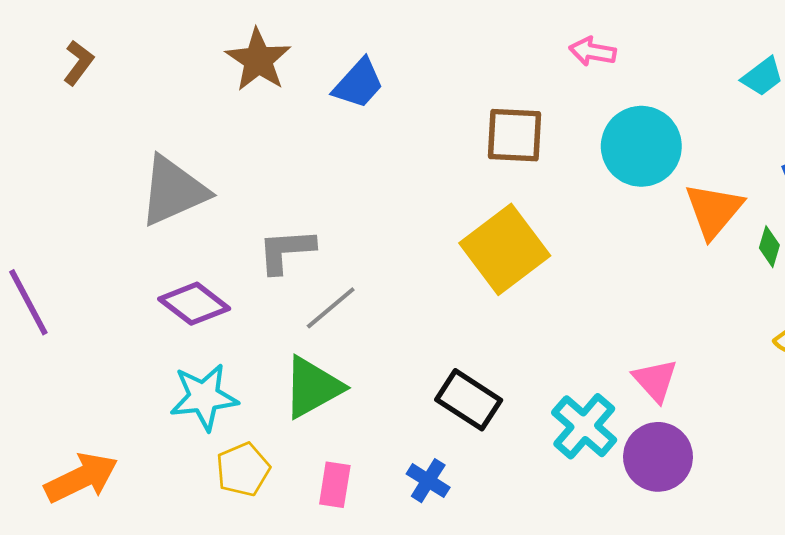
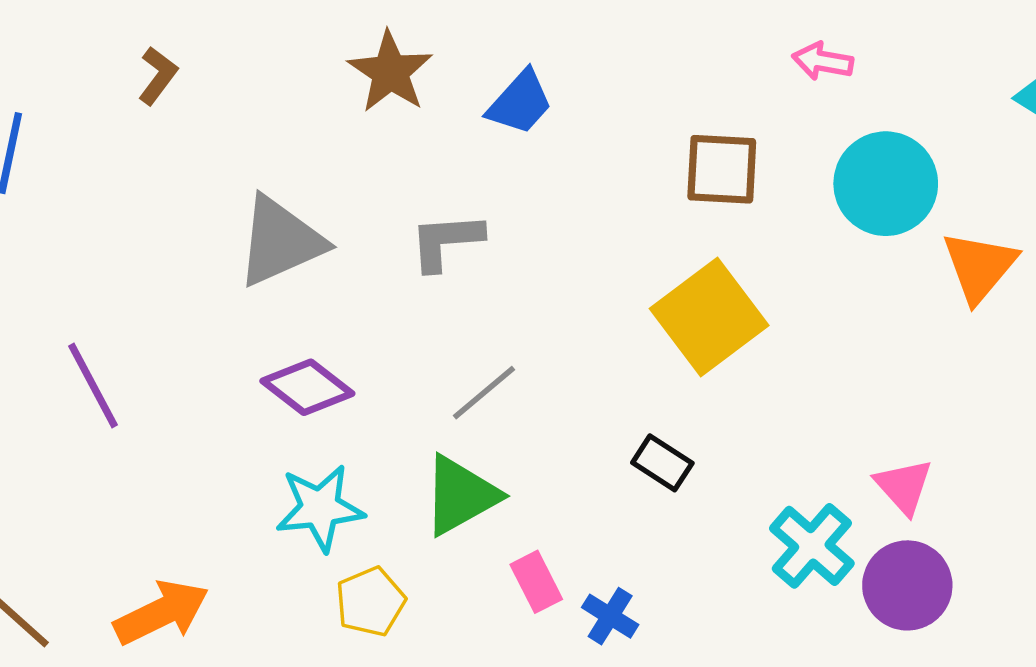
gray L-shape: (286, 251) -> (446, 241), moved
black rectangle: (469, 400) -> (662, 463), moved, size x0.7
pink rectangle: (335, 485) -> (536, 582), moved, turned -36

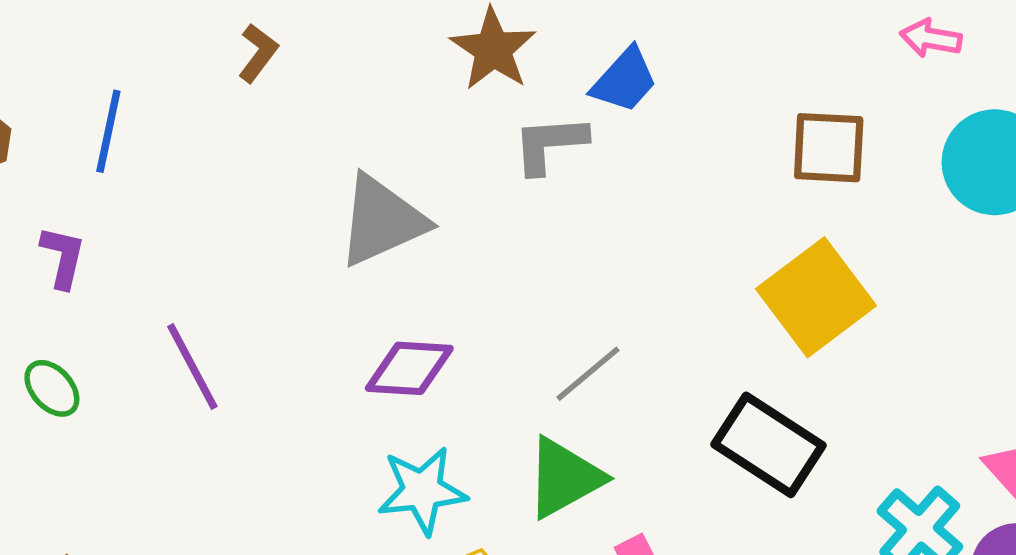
gray L-shape: (446, 241) -> (550, 144), moved
purple diamond: (307, 387) -> (409, 368), turned -34
black rectangle: (662, 463) -> (769, 445), size x1.8

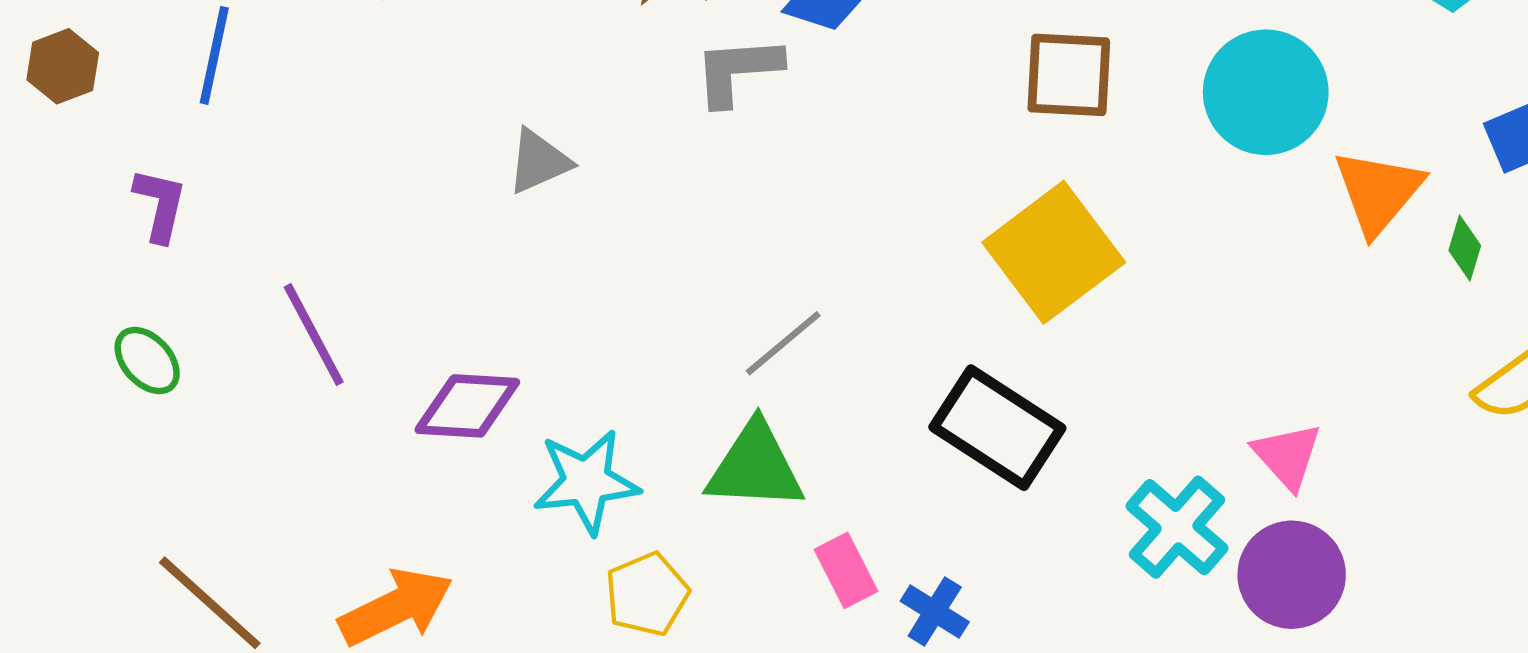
gray triangle: (382, 221) -> (539, 161), size x0.6
purple diamond: (409, 368) -> (467, 406), moved
green triangle: (564, 478) -> (755, 467), turned 32

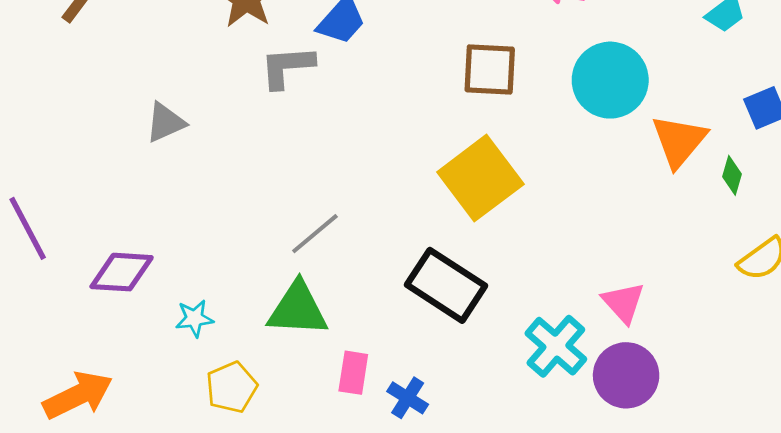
cyan star: (586, 482) -> (194, 318), size x0.6
pink rectangle: (846, 570) -> (353, 373), turned 36

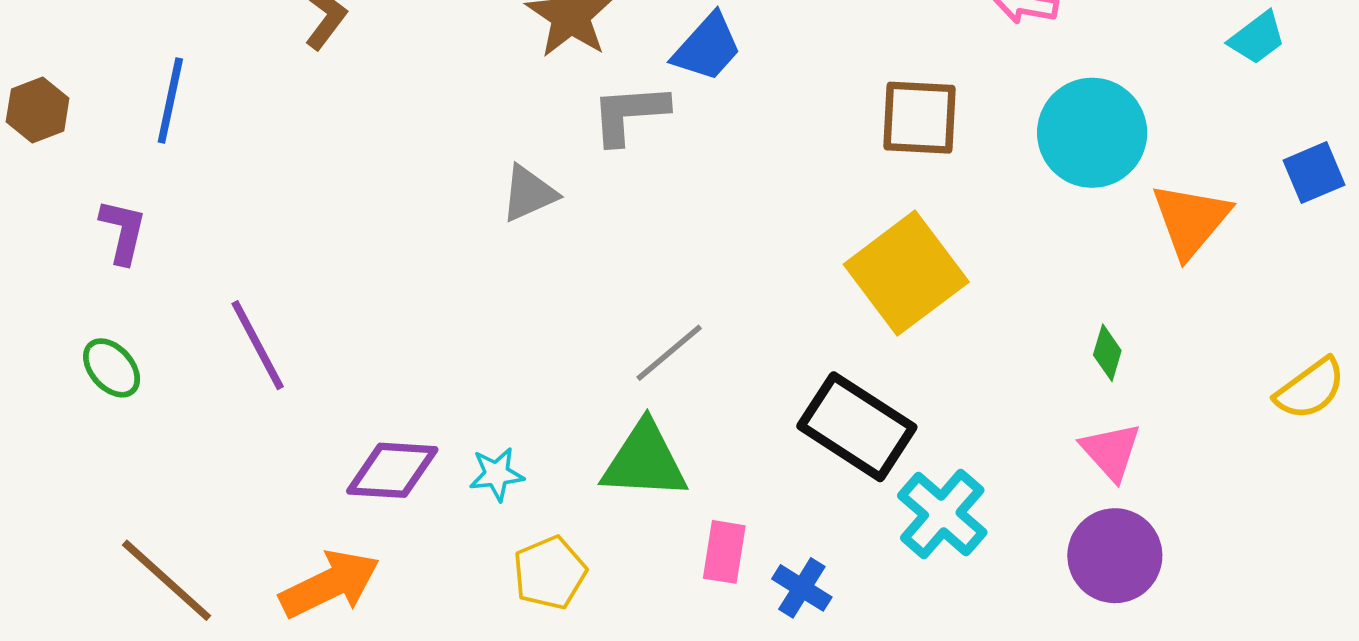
gray triangle: (165, 122) -> (529, 193), moved
green diamond: (732, 175) -> (1107, 353), moved
purple diamond: (122, 272) -> (392, 470), moved
cyan cross: (556, 346) -> (942, 514), moved

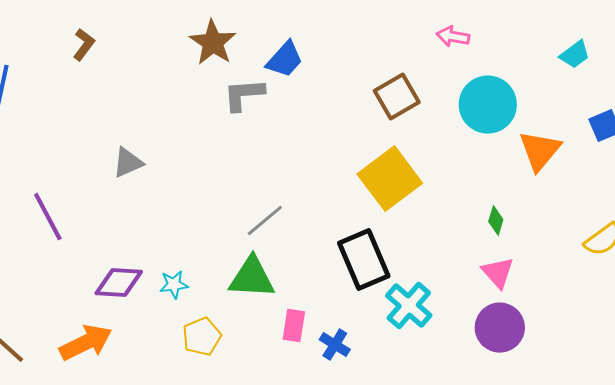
brown square: (919, 118) -> (397, 97), turned -33
gray triangle: (529, 193) -> (128, 163), moved
black rectangle: (857, 427) -> (364, 260), turned 34

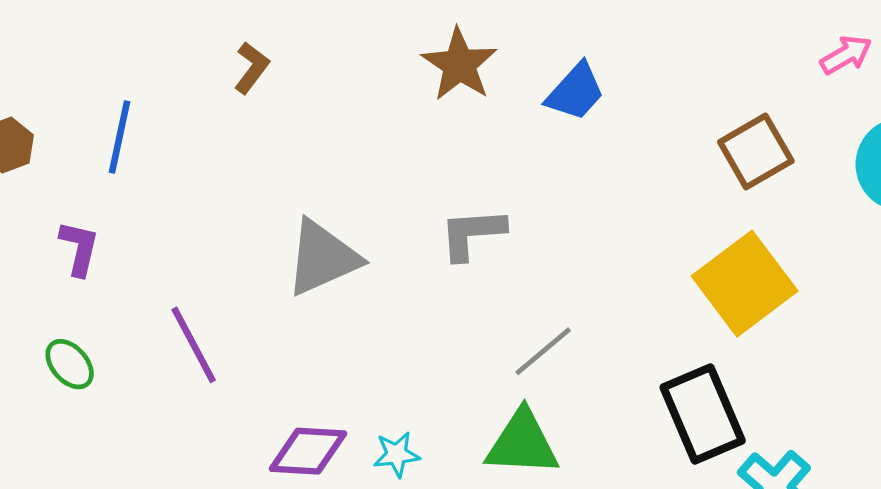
pink arrow: (453, 37) -> (846, 55), turned 140
gray L-shape: (244, 95) -> (472, 234), moved
gray triangle: (128, 163) -> (322, 258), size x1.6

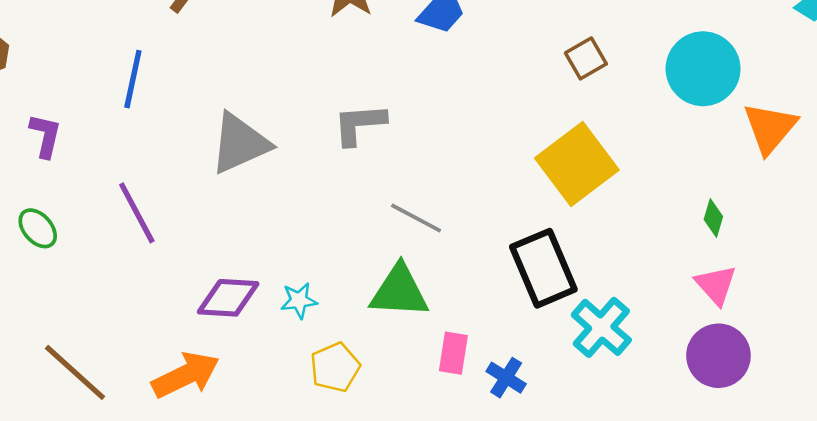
blue line: (119, 137) -> (133, 79), moved
brown square: (756, 151) -> (586, 58), size x0.7
gray line: (543, 351) -> (416, 218), turned 68

